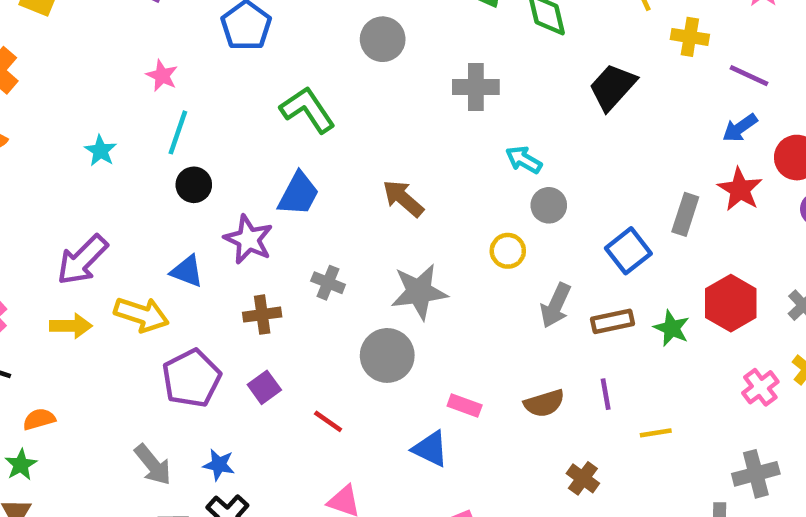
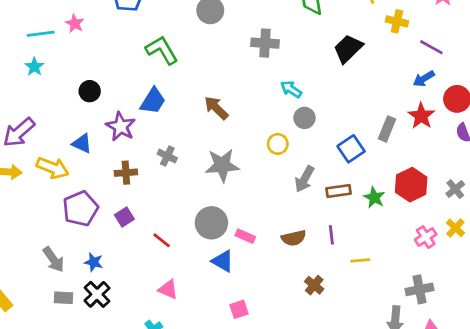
cyan line: (178, 132) -> (41, 34), moved, turned 60
gray circle: (387, 355) -> (211, 223), moved

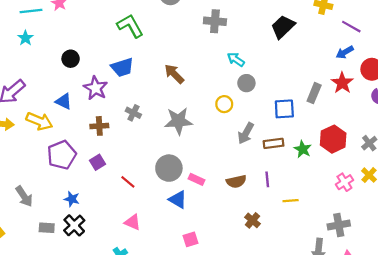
blue trapezoid: (153, 101) -> (122, 67), turned 40
blue square: (351, 149) -> (284, 109), turned 30
gray arrow: (53, 260) -> (24, 196), moved

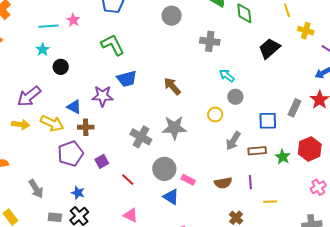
green L-shape: (130, 26) -> (113, 45), moved
black circle: (71, 59) -> (61, 67), moved
purple star: (96, 88) -> (103, 96), turned -30
gray cross: (133, 113) -> (141, 137), moved, size x1.5
brown cross: (99, 126) -> (86, 127), moved

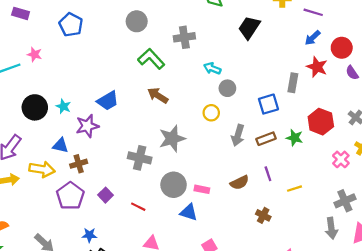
green L-shape: (113, 45) -> (151, 59), moved
cyan star: (43, 50) -> (63, 106), moved
black circle: (61, 67) -> (35, 107), size x1.5

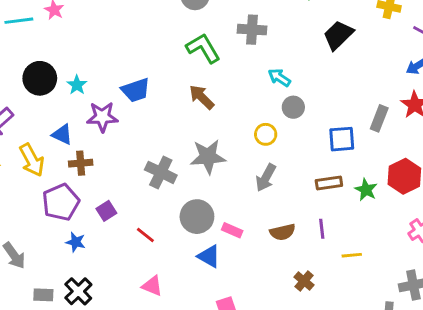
gray arrow: (238, 135) -> (266, 178), moved
yellow arrow: (42, 169) -> (32, 160), turned 40
blue star: (89, 235) -> (76, 242), moved

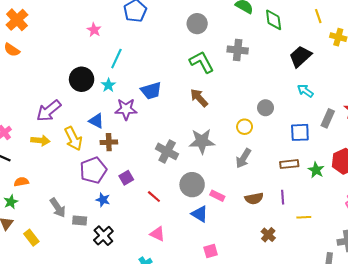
cyan line: (19, 21) -> (116, 59), moved, turned -60
cyan arrow: (279, 77) -> (305, 91), moved
gray rectangle: (43, 295) -> (80, 221), moved

